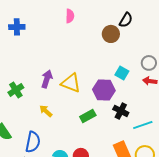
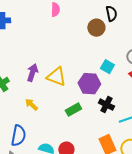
black semicircle: (126, 20) -> (111, 14), turned -42

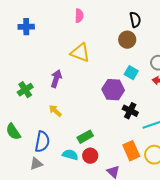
brown circle: (96, 28) -> (127, 40), moved
yellow triangle: (56, 77) -> (80, 53), moved
green rectangle: (73, 110) -> (85, 137), moved

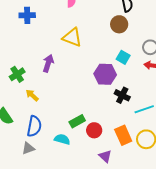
blue cross: (26, 27) -> (27, 15), moved
yellow arrow: (55, 111) -> (32, 95), moved
red circle: (90, 156) -> (94, 130), moved

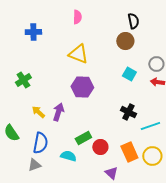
purple arrow: (48, 63) -> (58, 112), moved
green cross: (17, 74) -> (23, 80), moved
purple hexagon: (105, 74) -> (82, 87), moved

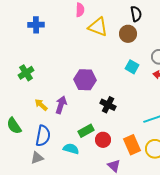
yellow triangle: (78, 54) -> (98, 27), moved
black cross: (128, 112) -> (108, 105), moved

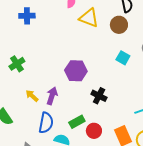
blue semicircle: (43, 136) -> (46, 123), moved

